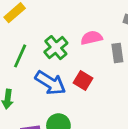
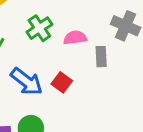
green cross: (56, 48) -> (39, 28), moved

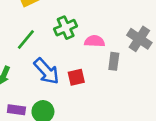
red square: (62, 82) -> (76, 77), turned 30

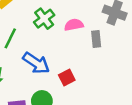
red square: (76, 77) -> (67, 78), moved

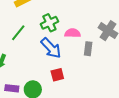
blue arrow: (36, 63) -> (51, 48), moved

